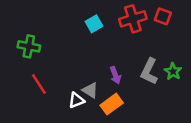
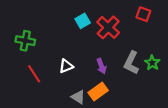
red cross: (133, 19) -> (108, 27), moved, turned -30
gray triangle: (90, 90) -> (78, 97), moved
white triangle: (76, 100) -> (66, 66), moved

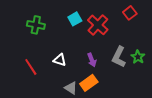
red square: (143, 14) -> (130, 13), turned 32
green cross: (25, 41) -> (36, 25), moved
white triangle: (66, 66) -> (60, 60), turned 40

